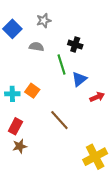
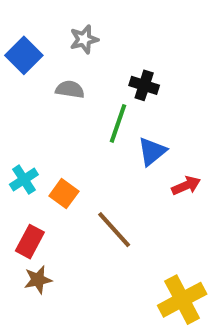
green line: (62, 65) -> (118, 123), turned 36
orange square: (32, 91) -> (64, 194), moved
cyan cross: (12, 94) -> (24, 180), turned -32

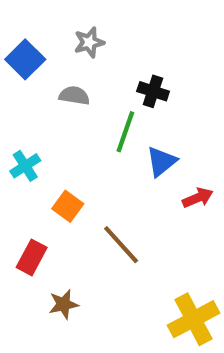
cyan cross: (24, 180) -> (25, 166), moved
brown star: (38, 280) -> (64, 304), moved

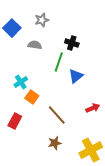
cyan cross: (25, 166) -> (21, 82), moved
red arrow: (198, 198) -> (93, 108), moved
brown star: (64, 304) -> (55, 143), moved

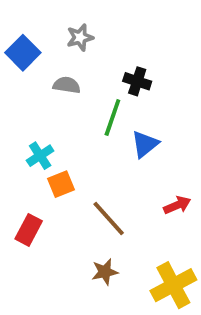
orange square: (32, 97) -> (61, 184), turned 32

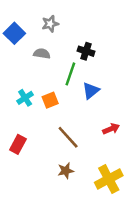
orange square: (61, 184) -> (50, 100), moved

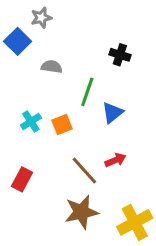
gray star: (50, 24) -> (41, 18), moved
black cross: (86, 51) -> (120, 55), moved
red arrow: (111, 129) -> (115, 160), moved
brown star: (66, 171) -> (81, 212), size x1.6

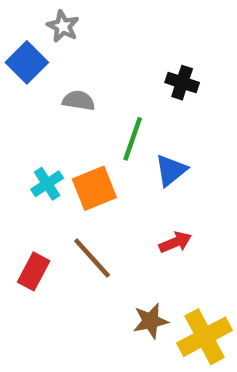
gray star: (41, 18) -> (63, 26), turned -30
orange square: (62, 124) -> (94, 188), size x1.4
brown line: (84, 170) -> (92, 258), moved
brown star: (81, 212) -> (151, 321), moved, size x0.7

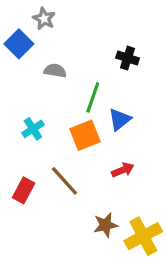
orange square: (94, 188) -> (85, 135), moved

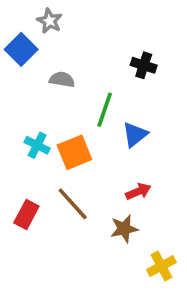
cyan cross: (33, 129) -> (37, 145), turned -30
orange square: (85, 135) -> (74, 152), moved
brown star: (105, 225) -> (124, 229), moved
yellow cross: (143, 236) -> (161, 266), size x0.7

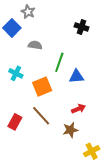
black cross: (144, 65) -> (82, 27), moved
blue triangle: (135, 135) -> (76, 76), turned 35
cyan cross: (37, 145) -> (16, 73), moved

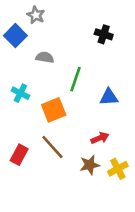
blue triangle: (76, 76) -> (109, 97), moved
yellow cross: (92, 151) -> (118, 169), moved

